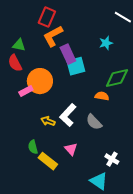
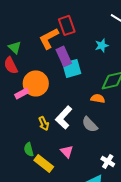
red rectangle: (47, 17) -> (67, 25), moved, turned -42
green triangle: (19, 45) -> (15, 47), turned 32
yellow arrow: (48, 121) -> (44, 123), turned -136

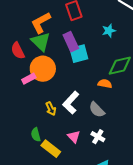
orange L-shape: (49, 38) -> (41, 23), moved
green triangle: (15, 47) -> (41, 42), moved, size x1.5
white cross: (108, 161) -> (98, 137), moved

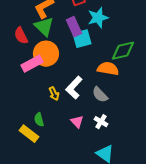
cyan star: (109, 31) -> (98, 18), moved, size x1.5
pink rectangle: (29, 79) -> (32, 64), size x1.5
orange semicircle: (105, 84) -> (108, 69), size x1.5
yellow rectangle: (51, 149) -> (29, 134), moved

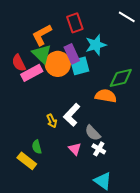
orange circle: (46, 54) -> (58, 64), moved
pink rectangle: (32, 64) -> (32, 73), moved
gray semicircle: (100, 95) -> (93, 133), moved

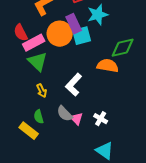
green triangle: (42, 54) -> (38, 62), moved
yellow arrow: (52, 121) -> (42, 91), moved
gray semicircle: (93, 133) -> (65, 114), moved

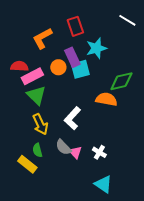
red semicircle: (21, 33) -> (19, 66), turned 120
orange circle: (60, 34) -> (58, 67), size x0.6
yellow arrow: (42, 91) -> (40, 124), size x1.5

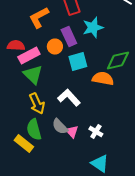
cyan square: (80, 69) -> (78, 62), moved
white L-shape: (72, 118) -> (69, 98), turned 95
green semicircle: (37, 150) -> (34, 130), size x1.5

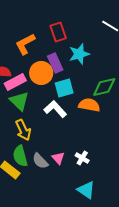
orange circle: (55, 46) -> (41, 73), size x1.5
white L-shape: (69, 98) -> (55, 109), moved
gray semicircle: (60, 126) -> (40, 161), moved

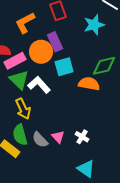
cyan star: (79, 54) -> (94, 25), moved
white L-shape: (55, 109) -> (39, 85), moved

